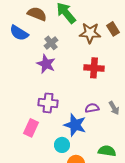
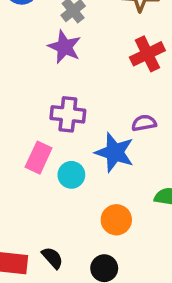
red cross: (94, 68) -> (147, 54), turned -30
cyan circle: (62, 145) -> (71, 175), moved

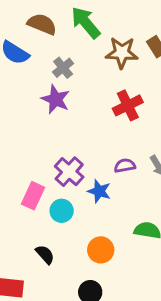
purple cross: (68, 114) -> (69, 172), moved, turned 36
blue star: (115, 152) -> (99, 191), size x0.7
black semicircle: (52, 258) -> (45, 254), moved

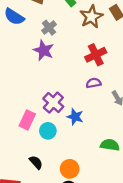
brown star: (122, 53) -> (91, 17), turned -30
purple semicircle: (125, 166) -> (94, 83), moved
orange circle: (101, 250) -> (70, 169), moved

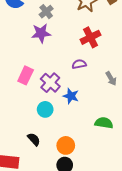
purple star: (44, 50) -> (41, 33), turned -30
purple semicircle: (94, 83) -> (79, 64), moved
pink rectangle: (27, 120) -> (26, 75), moved

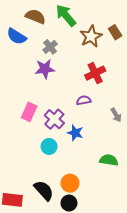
black semicircle: (34, 139) -> (44, 190), moved, size x1.5

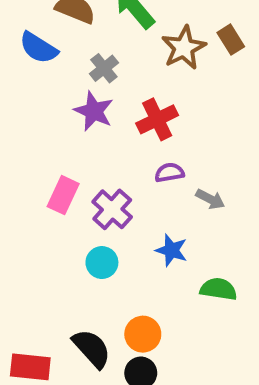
purple star: (45, 69) -> (94, 111), turned 30
red cross: (95, 73) -> (157, 119), moved
gray arrow: (116, 115) -> (210, 199), moved, turned -32
blue star: (75, 133) -> (171, 250), moved

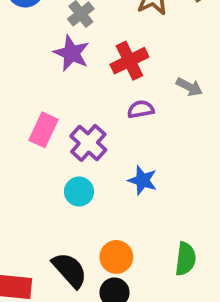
gray arrow: (210, 199) -> (189, 87), moved
green semicircle: (218, 289) -> (186, 259), moved, turned 88

